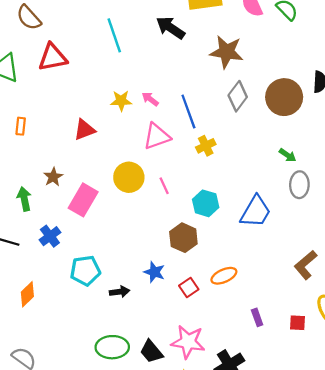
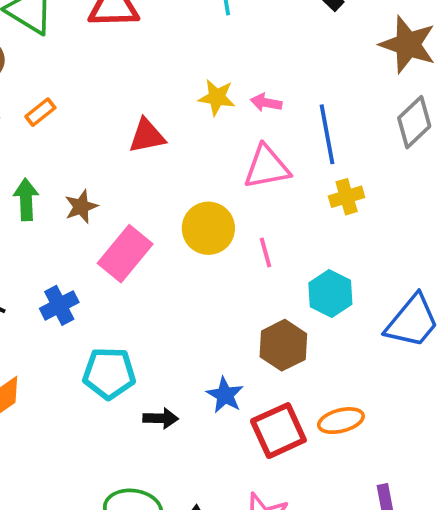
pink arrow: (150, 99) -> (266, 103), turned -36
orange rectangle: (21, 126) -> (40, 112), turned 36
green arrow: (24, 199) -> (26, 200), moved
red square: (189, 288) -> (278, 431), size x1.6

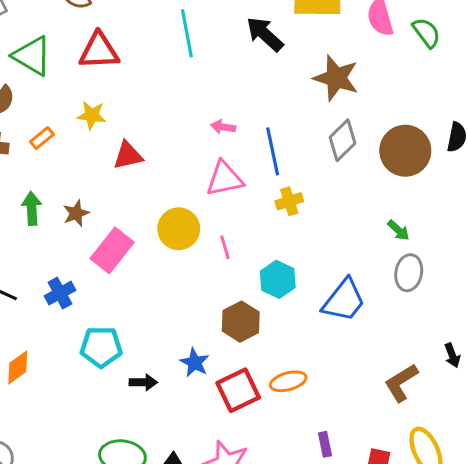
yellow star: (217, 97) -> (92, 115), moved

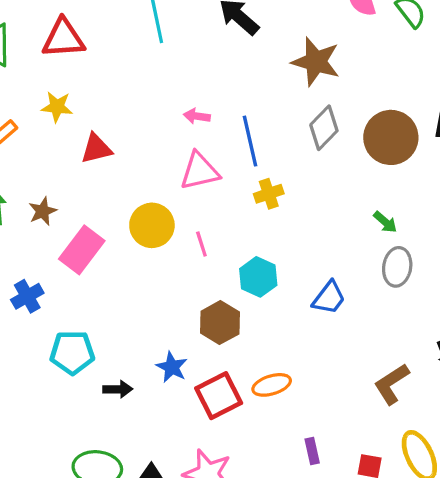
blue trapezoid: (344, 300) -> (329, 298), size x0.7

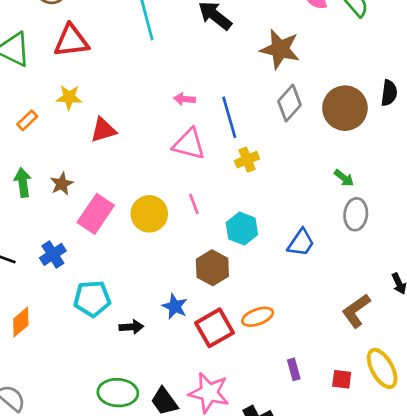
pink triangle: (200, 171) -> (189, 144), turned 30
yellow circle: (152, 225) -> (149, 214), moved

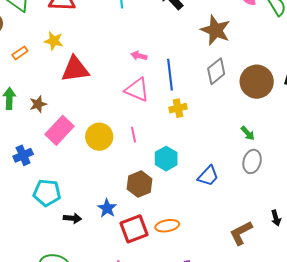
red triangle: (103, 130) -> (75, 69), size x1.4

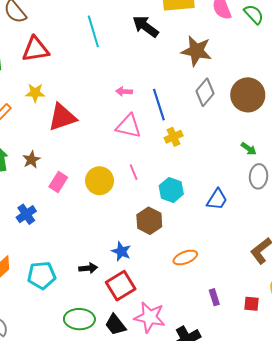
pink rectangle: (60, 130) -> (58, 182), size x0.7
cyan pentagon: (47, 193) -> (42, 275), moved
red square: (134, 229) -> (121, 286), moved

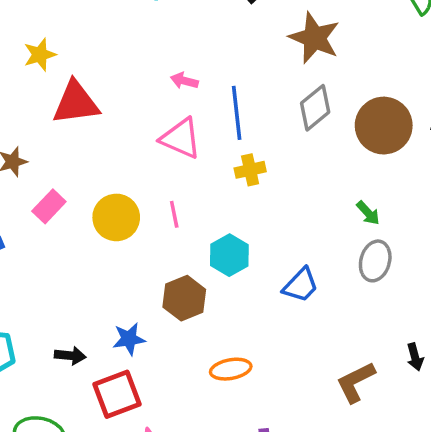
yellow star: (35, 93) -> (40, 55), turned -30
blue star: (121, 251) -> (129, 339), turned 30

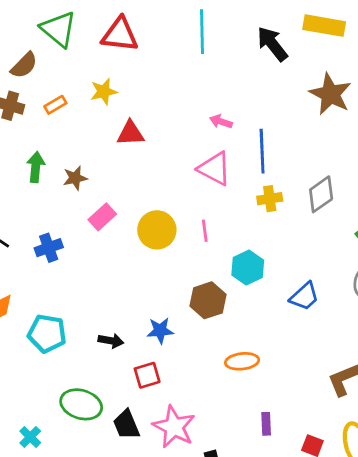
red triangle: (76, 103) -> (130, 133), size x0.7
gray diamond: (315, 108) -> (321, 194), moved
red square: (117, 394) -> (147, 375), size x0.7

